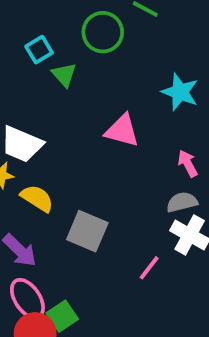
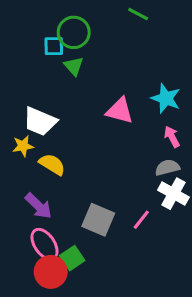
green circle: (103, 32) -> (74, 32), moved
cyan square: (39, 50) -> (54, 46), turned 30
cyan star: (180, 92) -> (166, 98), moved
gray square: (87, 231) -> (98, 220), moved

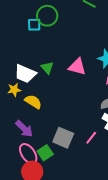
green triangle: (74, 66) -> (47, 68), moved
green square: (72, 258) -> (45, 153), moved

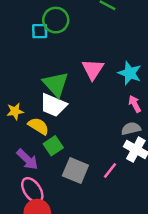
pink triangle: (77, 67) -> (93, 69), moved, turned 48
green triangle: (47, 68) -> (56, 84), size x1.6
white trapezoid: (25, 74) -> (53, 105), moved
green square: (45, 153) -> (53, 146), moved

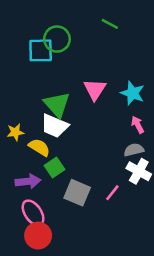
cyan square: (40, 31) -> (41, 50), size x1.5
purple arrow: (27, 159) -> (28, 181), turned -50

